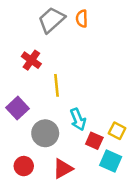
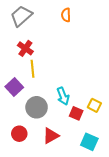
gray trapezoid: (51, 20) -> (21, 16), moved
yellow line: (57, 85) -> (32, 69), moved
cyan square: (111, 161) -> (89, 142), moved

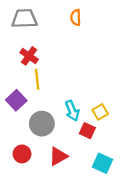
gray trapezoid: (21, 16) -> (24, 19), turned 40
yellow square: (94, 105) -> (100, 112), moved, turned 32

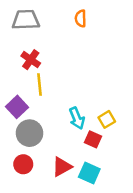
gray circle: (42, 124) -> (29, 133), moved
cyan square: (103, 163) -> (89, 173), moved

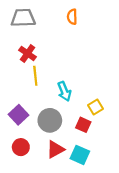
purple square: (17, 107) -> (19, 115), moved
cyan arrow: (77, 118) -> (64, 91), moved
gray circle: (29, 133) -> (50, 120), moved

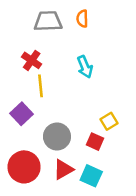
gray trapezoid: (23, 18) -> (48, 21), moved
cyan arrow: (64, 91) -> (85, 67), moved
purple square: (19, 115) -> (21, 114), moved
red circle: (21, 147) -> (24, 167), size x1.6

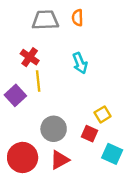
purple square: (21, 114) -> (15, 95), moved
cyan square: (91, 176) -> (112, 154), moved

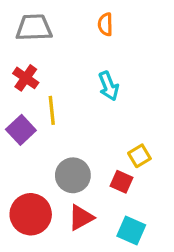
gray trapezoid: (45, 20) -> (34, 28), moved
red cross: (30, 57) -> (26, 78), moved
cyan square: (112, 154) -> (131, 231), moved

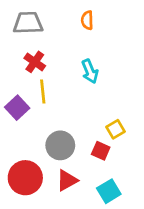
red cross: (26, 78) -> (35, 62), moved
cyan square: (131, 231) -> (109, 191), turned 35

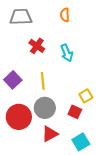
red cross: (35, 62) -> (37, 46), moved
yellow line: (43, 92) -> (43, 81), moved
red circle: (25, 178) -> (19, 117), moved

